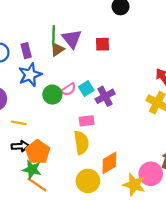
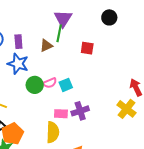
green line: (53, 35) -> (59, 33), moved
purple triangle: (72, 39) -> (63, 18), moved
blue star: (30, 75) -> (18, 64), turned 30
purple cross: (105, 96) -> (80, 111), moved

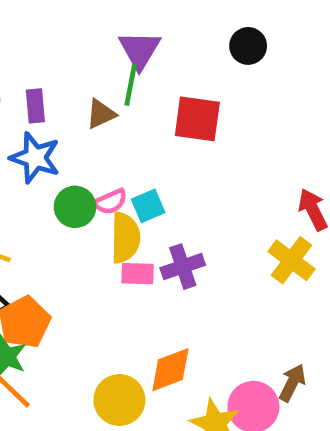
red square: (87, 48) -> (197, 119), size x1.5
yellow semicircle: (53, 132) -> (125, 238), moved

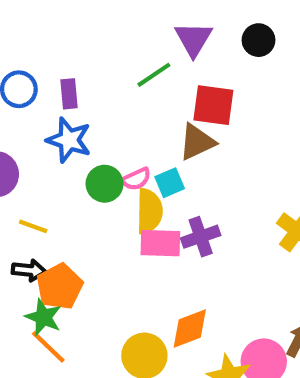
purple triangle: (140, 50) -> (193, 39), moved
green line: (131, 85) -> (154, 75), turned 45
brown triangle: (101, 114) -> (197, 142), moved, size x1.4
pink rectangle: (138, 274) -> (160, 243), size x1.4

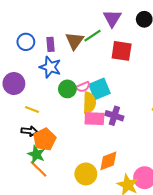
brown triangle: (197, 142) -> (75, 41), moved, turned -30
cyan square: (170, 183) -> (99, 89), size x1.5
purple cross: (201, 237) -> (114, 116), turned 36

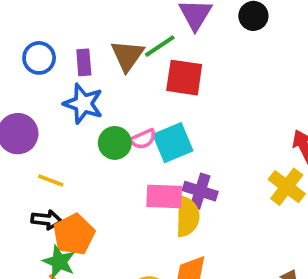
red square: (122, 51) -> (184, 78), moved
yellow semicircle: (89, 103) -> (187, 217), moved

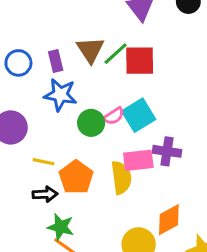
green line: (160, 46) -> (116, 54), moved
yellow semicircle: (187, 217) -> (121, 178), moved
orange pentagon: (74, 234) -> (76, 177), moved

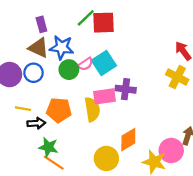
brown triangle: (90, 50) -> (39, 48), moved, turned -30
blue circle: (18, 63) -> (34, 73), moved
blue star: (60, 95) -> (62, 47), moved
yellow line: (43, 162) -> (23, 109), moved
orange pentagon: (76, 177) -> (59, 110), turned -30

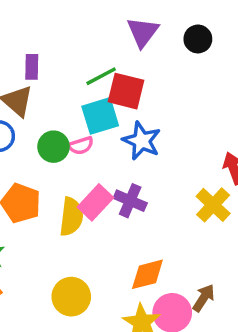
blue star: (62, 47) -> (142, 141), moved
cyan square: (104, 63) -> (100, 116), moved
pink rectangle: (105, 96) -> (95, 202), turned -55
orange diamond: (128, 140) -> (147, 274), moved

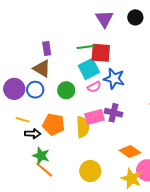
green line: (101, 76) -> (86, 47), turned 30
pink semicircle: (81, 146) -> (94, 87), moved
pink rectangle: (95, 202) -> (95, 117), turned 42
orange diamond: (147, 274) -> (130, 151), turned 60

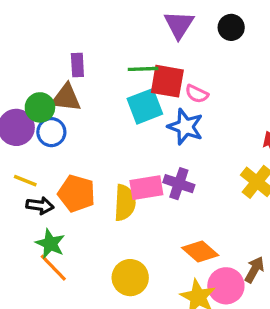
brown triangle: (42, 69) -> (66, 98), turned -30
pink semicircle: (94, 87) -> (197, 94), moved, turned 48
green circle: (66, 90) -> (40, 107), moved

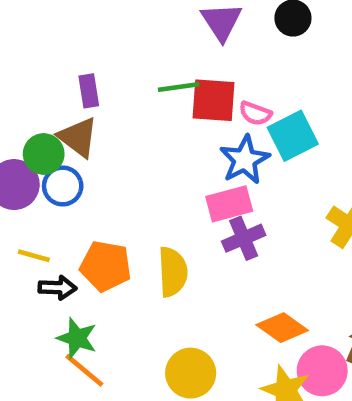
brown triangle: (66, 98) -> (78, 137), turned 36
cyan square: (145, 106) -> (293, 136), moved
blue star: (185, 127) -> (245, 160), turned 30
purple cross: (179, 184) -> (244, 238), turned -36
pink rectangle: (146, 188) -> (229, 204), moved

